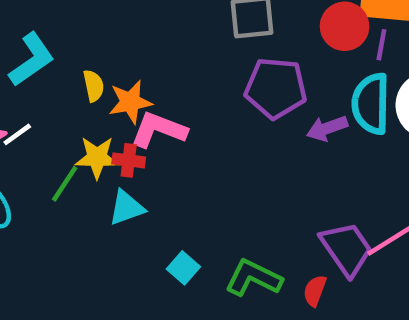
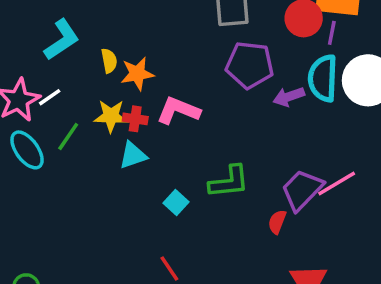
pink L-shape: (159, 130) -> (178, 111), moved
green line: (65, 184) -> (68, 137), moved
purple trapezoid: (346, 249) -> (302, 190), turned -102
green L-shape: (254, 278) -> (229, 182), moved, turned 147

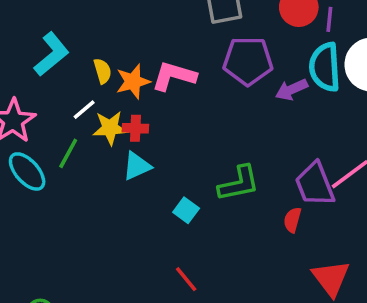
white line: (50, 97) -> (84, 110), moved
pink L-shape: (178, 111) -> (174, 76), moved
purple trapezoid: (302, 190) -> (315, 184), turned -60

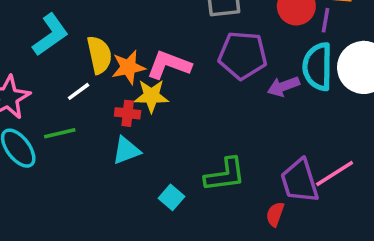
yellow semicircle: (103, 71) -> (99, 55), size x1.5
yellow star: (110, 128) -> (151, 96), moved
green line: (68, 153) -> (60, 133), turned 44

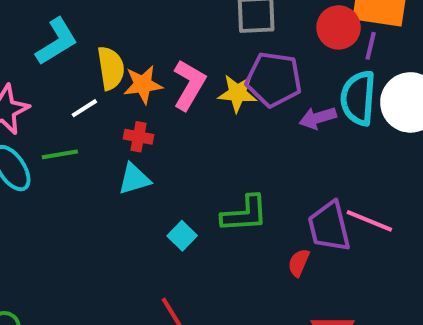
pink L-shape: (169, 65) -> (189, 85), turned 96
yellow star: (151, 96) -> (237, 93), moved
pink line: (335, 174) -> (369, 221), turned 51

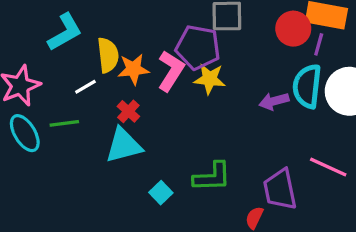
purple pentagon: (274, 79) -> (198, 47), moved
red cross: (139, 137) -> (128, 111), turned 30
cyan triangle: (134, 179) -> (124, 145), size x1.4
pink line: (369, 221) -> (328, 167), moved

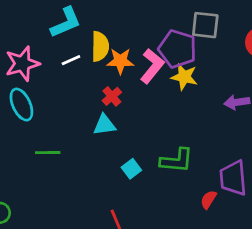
white line: (85, 87) -> (71, 60), moved
green line: (64, 123) -> (48, 153), moved
cyan triangle: (124, 145) -> (104, 125), size x0.7

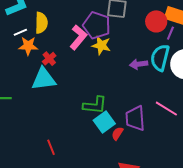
orange star: (120, 61) -> (28, 46), moved
cyan triangle: (104, 125) -> (44, 79), size x1.5
cyan square: (131, 169) -> (104, 122), moved, size x1.5

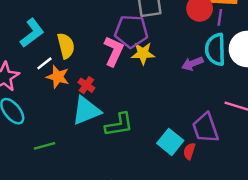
orange star: (28, 46) -> (58, 77), turned 30
green L-shape: (95, 105) -> (119, 125), moved

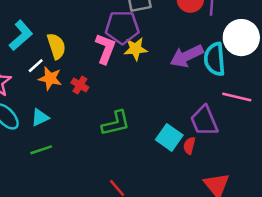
cyan semicircle: (215, 49) -> (215, 59), moved
purple arrow: (192, 64) -> (187, 56), size x1.5
cyan triangle: (86, 111) -> (40, 117), moved, size x0.6

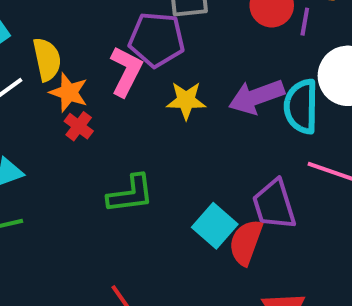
yellow star: (136, 49) -> (186, 100), moved
orange star: (50, 78) -> (69, 92), moved
red semicircle: (189, 146) -> (246, 242), size x1.6

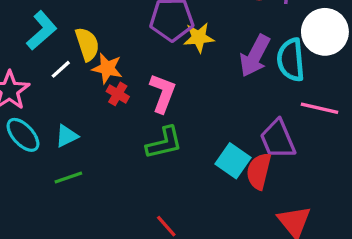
pink L-shape: (126, 71) -> (163, 93), moved
purple arrow: (256, 97) -> (255, 56), turned -36
yellow star: (186, 100) -> (199, 38), moved

